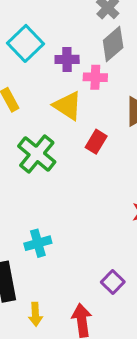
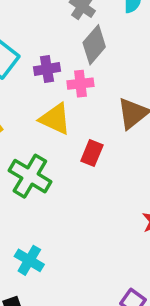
cyan cross: (38, 243) -> (29, 260), moved, turned -35

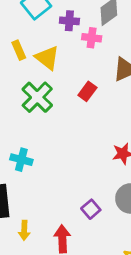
yellow triangle: (55, 119) -> (47, 58), moved
cyan cross: (29, 260) -> (21, 160), turned -30

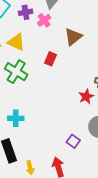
pink cross: (92, 38) -> (44, 20), turned -32

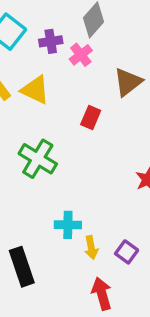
green cross: (16, 72) -> (38, 159), moved
cyan cross: (16, 118) -> (68, 225), moved
yellow arrow: (30, 168) -> (91, 248), moved

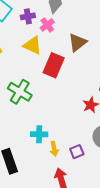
yellow triangle: (35, 90) -> (32, 45), moved
red rectangle: (91, 118) -> (54, 65), size x1.6
purple square: (127, 252) -> (77, 152), turned 32

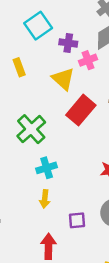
cyan cross: (39, 134) -> (47, 168), moved, turned -35
yellow arrow: (54, 149) -> (45, 199), moved

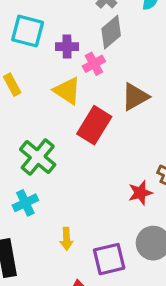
cyan square: (38, 26) -> (28, 31), turned -32
cyan cross: (47, 168) -> (25, 203), moved
purple square: (77, 220) -> (109, 259), size x1.5

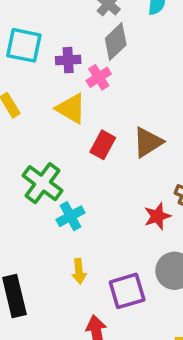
brown triangle: (135, 97) -> (148, 142), moved
red rectangle: (94, 125) -> (103, 145), size x0.7
cyan cross: (25, 203) -> (71, 216), moved

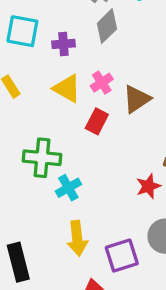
pink cross: (99, 77) -> (102, 83), moved
brown triangle: (148, 142) -> (137, 99), moved
green cross: (42, 183) -> (42, 158), turned -30
yellow arrow: (79, 271) -> (77, 238), size x1.5

